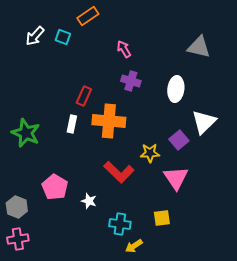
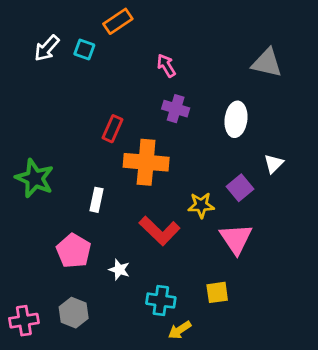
white triangle: (204, 122) -> (274, 164), size x0.6
white rectangle: (72, 124) -> (96, 200), moved
gray hexagon: (17, 207) -> (74, 313), moved

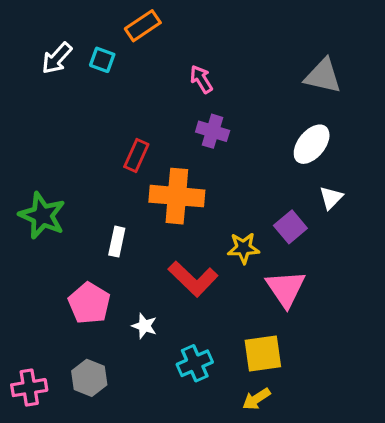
white ellipse: (236, 119) -> (312, 144), moved, turned 32
yellow square: (217, 292) -> (263, 353), size x1.4
cyan cross: (161, 301) -> (195, 363), turned -32
yellow arrow: (180, 330) -> (256, 399), moved

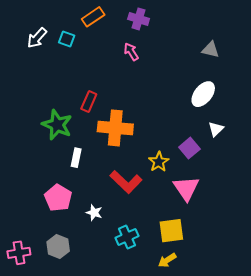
gray triangle: (323, 76) -> (211, 50), size x0.7
purple cross: (213, 131) -> (139, 19), moved
green star: (42, 216) -> (57, 125), moved
yellow star: (243, 248) -> (159, 162), turned -30

